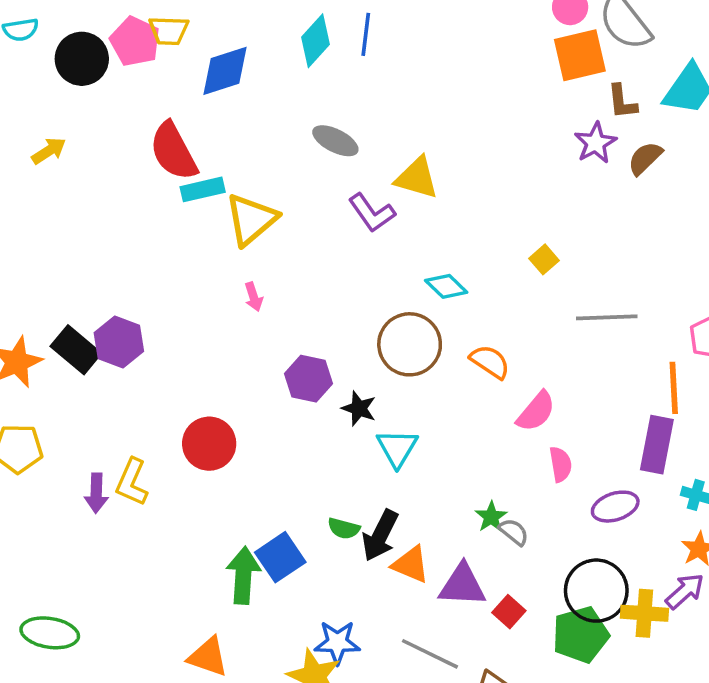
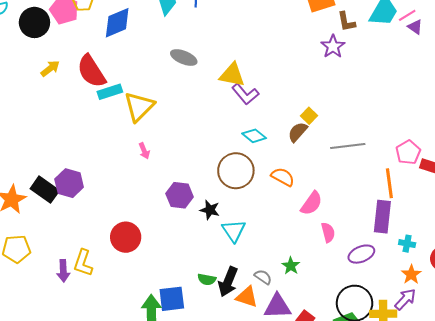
yellow arrow: (49, 151) -> (50, 68), moved
brown semicircle: (645, 158) -> (298, 132), moved
purple L-shape: (372, 213) -> (245, 94), moved
gray semicircle: (514, 532) -> (263, 277), moved
blue square: (280, 557) -> (172, 299), turned 32

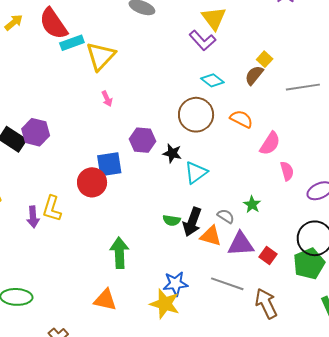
yellow triangle: (232, 75) -> (214, 18), moved, turned 44
cyan triangle: (234, 231) -> (196, 173), turned 30
blue square: (172, 299) -> (109, 164), moved

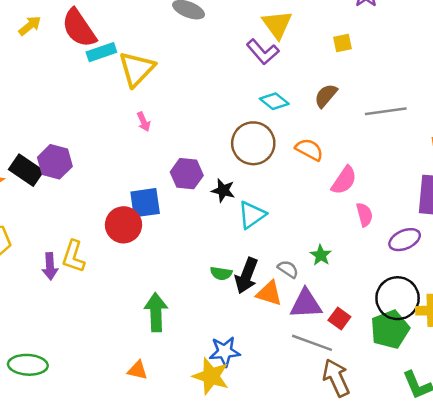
yellow square: (265, 59) -> (343, 43), moved, turned 35
gray line: (227, 284) -> (312, 343), moved
orange triangle: (105, 300) -> (138, 370), size x0.7

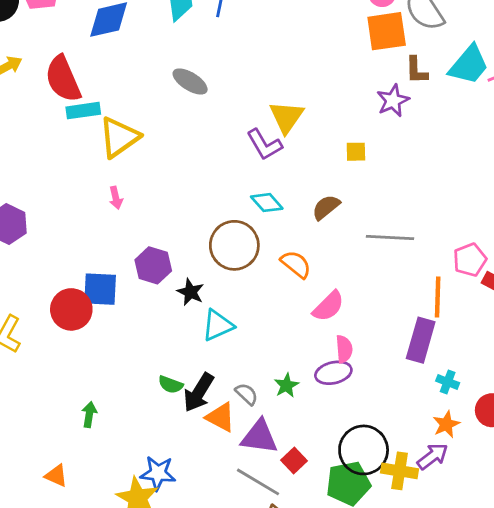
purple ellipse: (405, 240) -> (333, 373), moved
green arrow: (156, 312) -> (89, 415), size x0.6

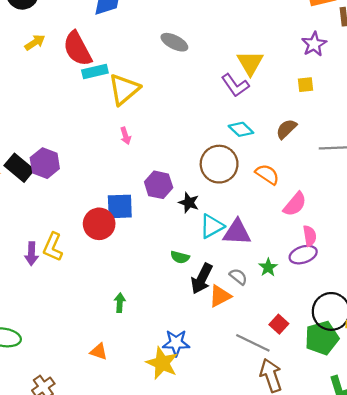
purple star: (393, 101) -> (314, 44), moved
green semicircle: (171, 385) -> (180, 257), moved
orange triangle: (220, 417) -> (220, 296), turned -50
purple triangle: (259, 437) -> (237, 232), moved

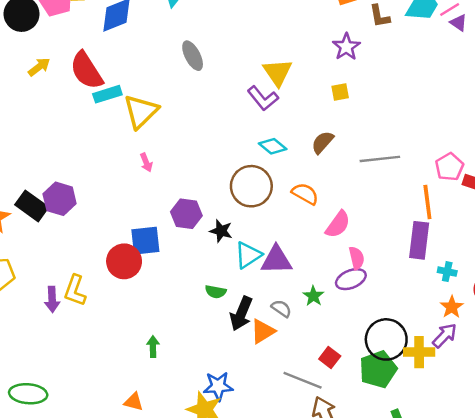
gray ellipse: (174, 42) -> (193, 56), turned 40

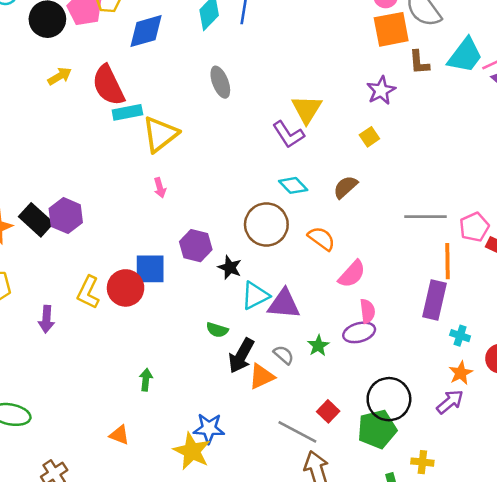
yellow square: (340, 92) -> (369, 137), turned -30
gray line: (380, 159) -> (426, 217), moved
yellow L-shape: (75, 290) -> (88, 292), moved
yellow cross: (419, 352) -> (422, 462), moved, size x0.7

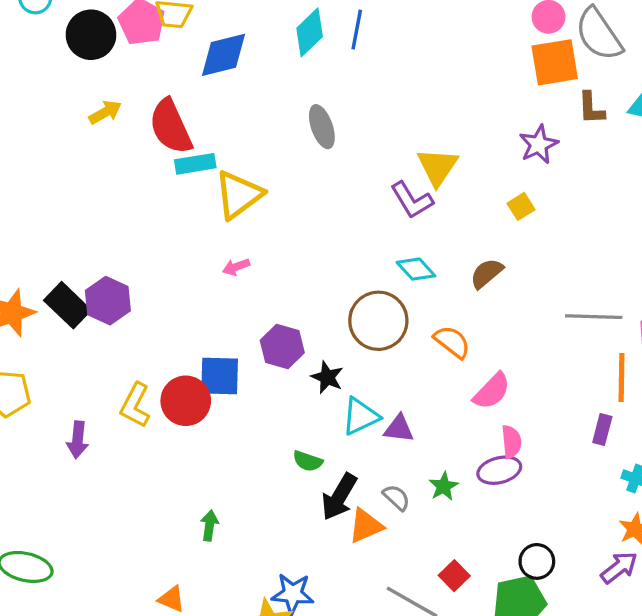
pink arrow: (160, 188) -> (236, 267), turned 84
purple rectangle: (435, 300) -> (602, 429), size x0.6
purple triangle: (284, 304) -> (399, 429), size x0.7
black circle: (389, 399) -> (537, 561), size x0.6

